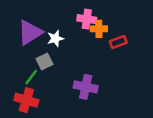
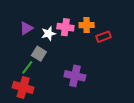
pink cross: (87, 19) -> (65, 27), moved
purple triangle: (30, 32) -> (26, 28), size x0.6
gray square: (44, 61) -> (39, 54), turned -32

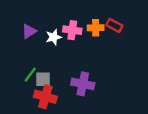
red rectangle: (103, 37) -> (114, 25), moved, turned 48
gray square: (39, 54) -> (43, 79), moved, turned -32
red cross: (23, 87) -> (45, 97), moved

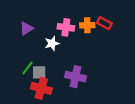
white star: (54, 37) -> (52, 43), moved

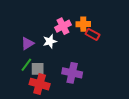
red rectangle: (104, 23) -> (92, 34), moved
pink cross: (66, 27) -> (63, 26), turned -35
purple triangle: (26, 28) -> (27, 43), moved

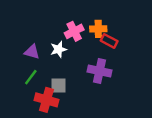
purple triangle: (27, 43) -> (32, 52), turned 48
gray square: (38, 69) -> (59, 85), moved
purple cross: (72, 73) -> (99, 71), moved

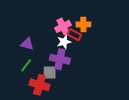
red rectangle: (109, 41) -> (74, 35), moved
white star: (59, 49) -> (64, 42), moved
purple cross: (99, 71) -> (60, 59), moved

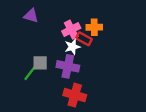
purple triangle: (27, 44) -> (31, 16), moved
gray square: (50, 72) -> (40, 63), moved
red cross: (39, 85) -> (75, 95), moved

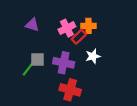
purple triangle: (31, 16) -> (32, 25), moved
red rectangle: (84, 39) -> (79, 37), turned -72
white star: (72, 47) -> (93, 56), moved

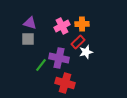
red rectangle: (79, 37) -> (78, 42), moved
gray square: (38, 60) -> (28, 39), moved
green line: (28, 69) -> (41, 65), moved

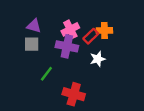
orange cross: (82, 24) -> (104, 30), moved
red rectangle: (78, 42) -> (91, 36), moved
purple cross: (59, 58) -> (67, 46), moved

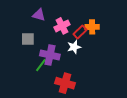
purple triangle: (34, 26) -> (39, 15), moved
purple cross: (67, 46) -> (50, 55), moved
white star: (98, 59) -> (74, 47), moved

